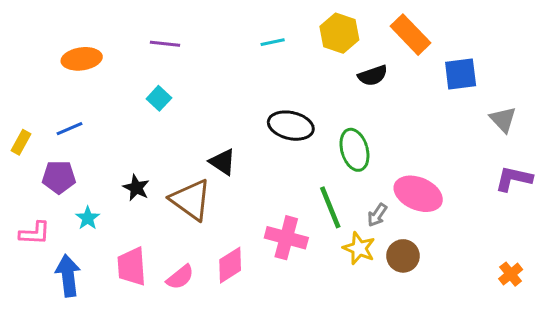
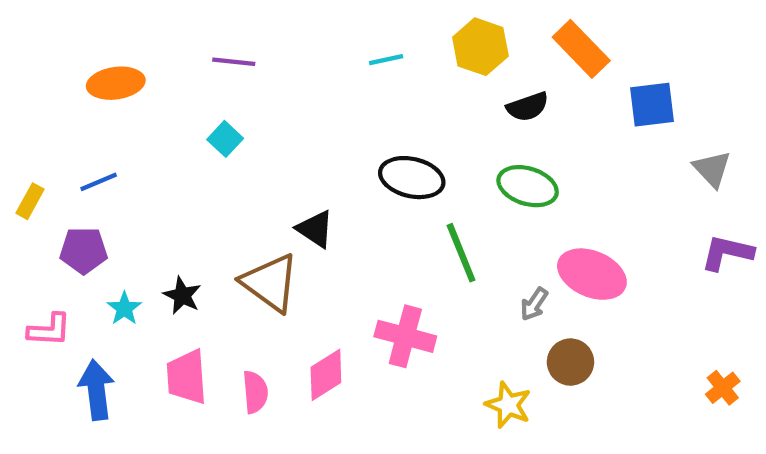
green ellipse: (354, 150) -> (528, 186), moved, turned -57
black star: (136, 188) -> (182, 296), moved
green line: (330, 207) -> (461, 253), moved
yellow star: (359, 248) -> (508, 405), moved
pink semicircle: (180, 277) -> (255, 392), turned -56

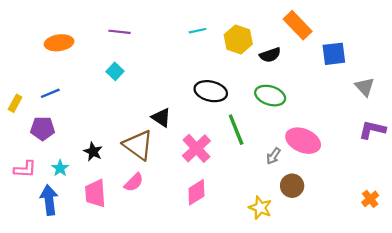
yellow hexagon: (480, 47) -> (238, 39), moved
cyan star: (124, 308) -> (60, 168), moved
pink cross: (405, 336) -> (196, 148), moved, turned 32
pink diamond: (326, 375) -> (196, 192), moved
pink semicircle: (255, 392) -> (134, 182), moved, turned 50

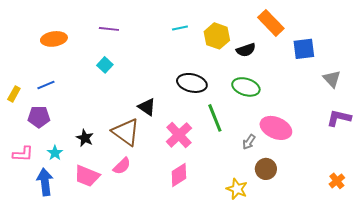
pink trapezoid: (95, 193) -> (87, 176), turned -64

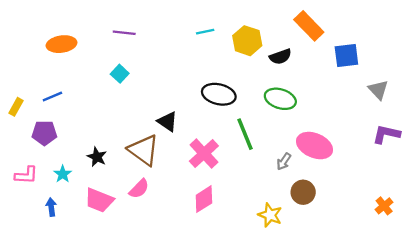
blue arrow: (45, 182) -> (51, 207), size x0.6

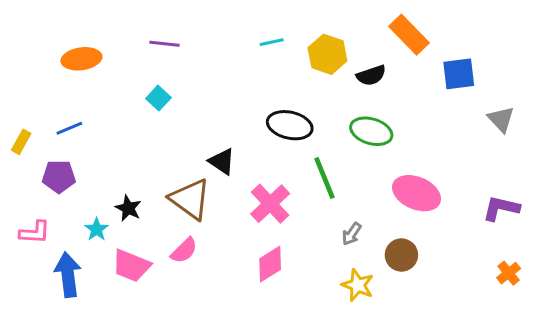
purple L-shape: (386, 134) -> (501, 208), moved
gray arrow: (284, 161) -> (352, 234), moved
cyan star: (63, 174) -> (97, 229), moved
blue arrow: (51, 207) -> (68, 275), size x1.8

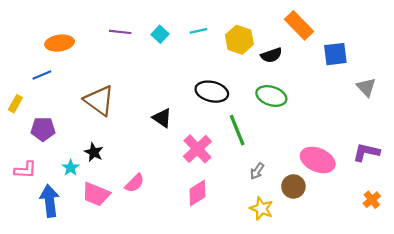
cyan square: (158, 98) -> (160, 34), moved
blue line: (69, 128) -> (42, 75), moved
pink ellipse: (417, 193) -> (318, 160), moved
brown triangle: (190, 199) -> (99, 100), moved

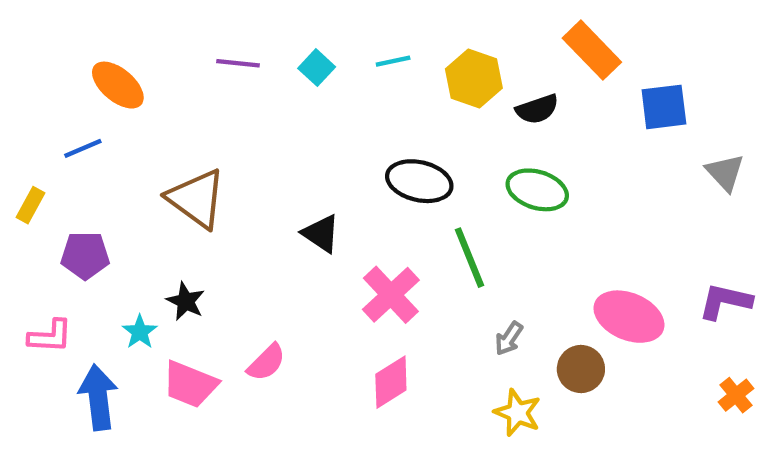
orange ellipse: (60, 43) -> (118, 85), turned 48

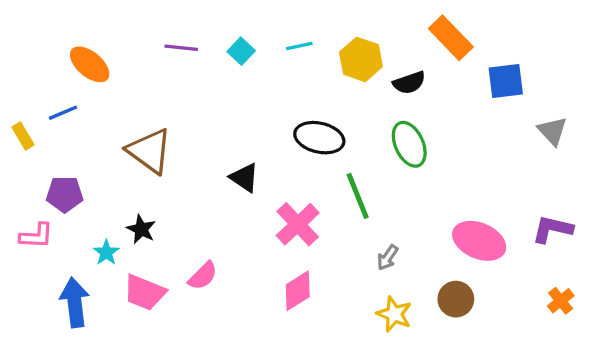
green ellipse: (537, 190) -> (409, 144), turned 48
yellow rectangle: (31, 205) -> (23, 136), moved, turned -60
pink L-shape: (50, 336) -> (36, 236), moved
brown circle: (581, 369) -> (456, 299), moved

